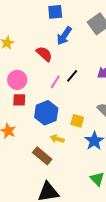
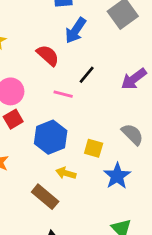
black line: (72, 76) -> (87, 75), moved
pink line: (55, 82) -> (63, 94), turned 72
red square: (19, 100) -> (13, 119), turned -32

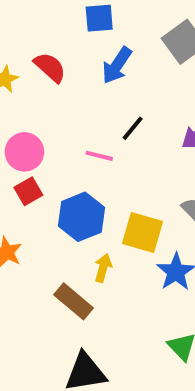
red semicircle: (48, 55) -> (50, 67), moved
yellow square: (94, 148) -> (142, 233), size x1.5
yellow arrow: (66, 173) -> (103, 268), turned 90

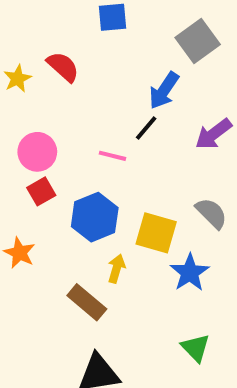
blue arrow: (117, 65) -> (164, 90), moved

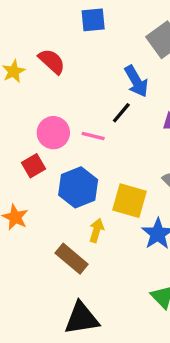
blue arrow: (164, 90) -> (136, 81), turned -64
pink circle: (37, 152) -> (53, 133), moved

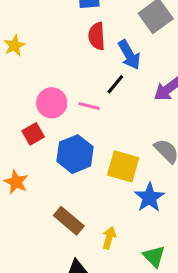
red semicircle: (52, 61) -> (97, 36), moved, turned -136
yellow arrow: (96, 230) -> (109, 238), moved

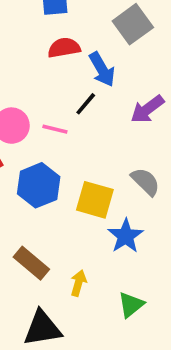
red semicircle: (97, 36) -> (64, 48), turned 84
green triangle: (154, 256) -> (131, 305), turned 35

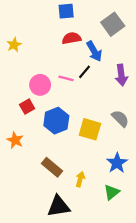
purple arrow: (147, 109) -> (121, 75), turned -60
pink line: (55, 129) -> (66, 78), moved
blue star: (126, 236) -> (117, 163), moved

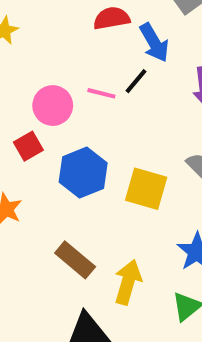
yellow arrow: (80, 179) -> (128, 282), size x1.5

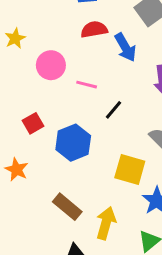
black line: (136, 81) -> (113, 110), moved
pink circle: (53, 106) -> (51, 65), moved
yellow square: (146, 189) -> (130, 169), moved

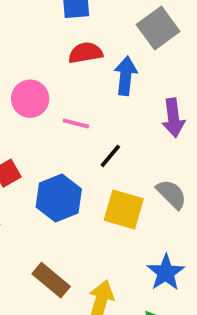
blue arrow: (125, 47) -> (126, 76), turned -144
yellow square: (130, 169) -> (124, 209), moved

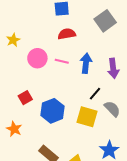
blue arrow: (126, 76) -> (86, 63), moved
pink line: (76, 124) -> (62, 61), moved
black line: (110, 156) -> (95, 94), moved

